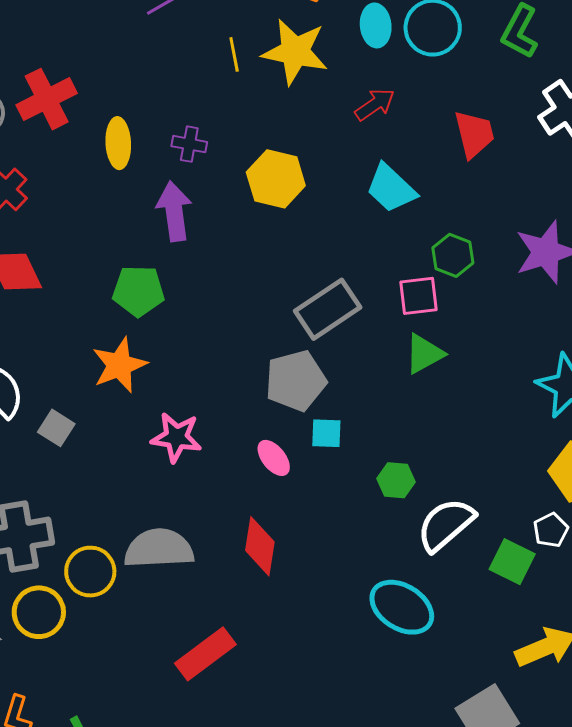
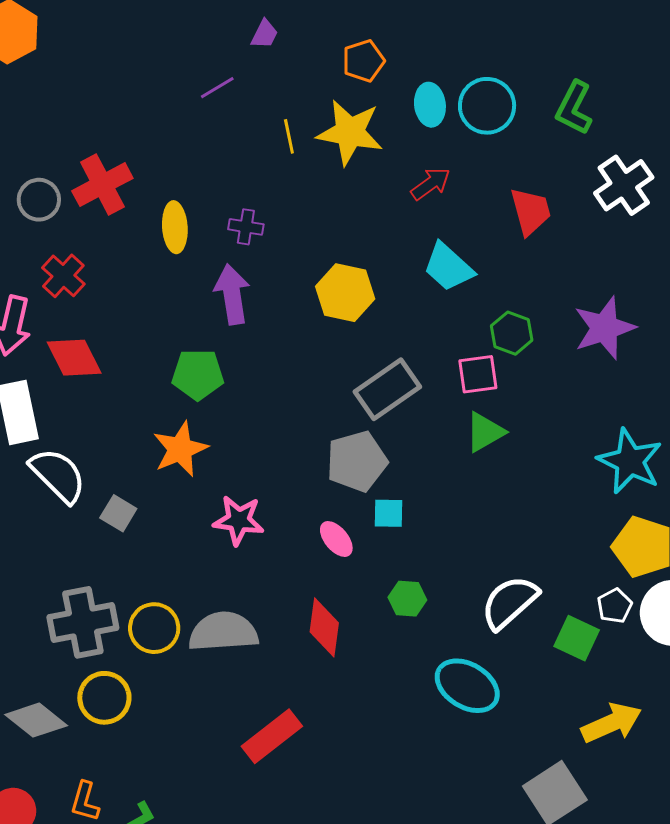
yellow hexagon: (276, 179) -> (345, 293), moved
green hexagon: (396, 480) -> (407, 599), moved
yellow circle: (90, 572) -> (154, 628), moved

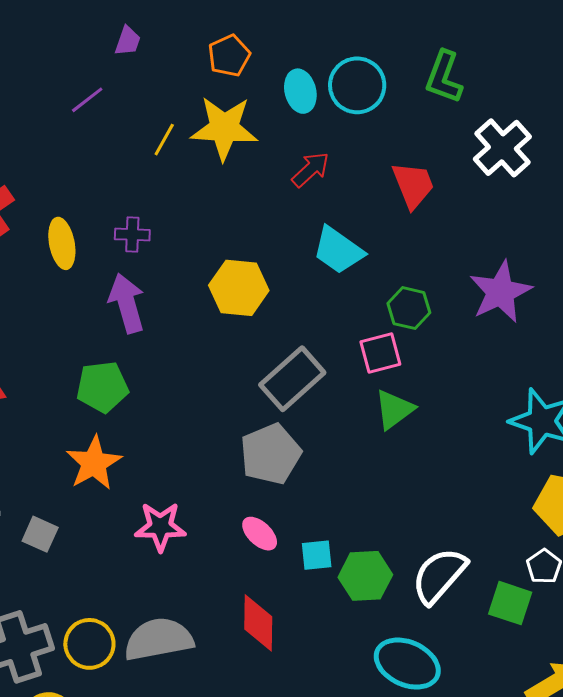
yellow line: (289, 136) -> (164, 140), turned 48
cyan square: (388, 513) -> (317, 555), moved
green hexagon: (407, 599) -> (365, 576), moved, size x1.4

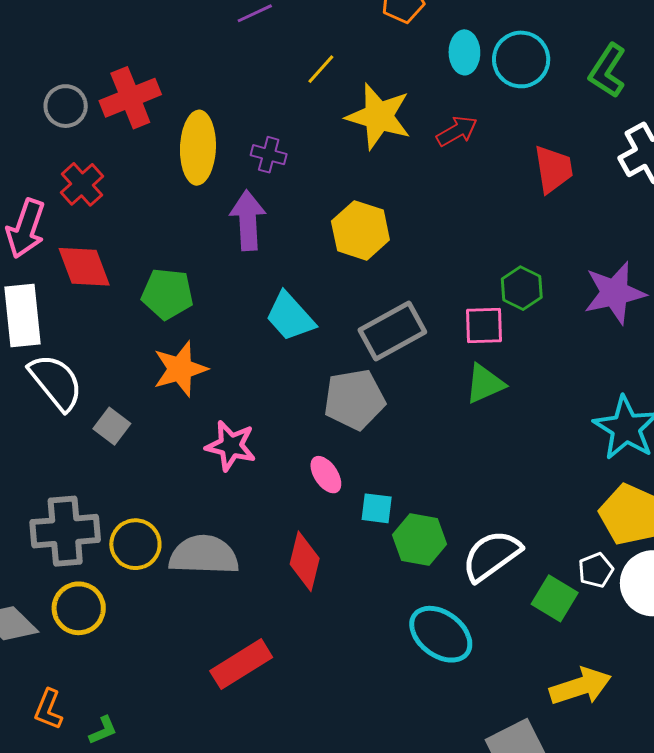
yellow star: (224, 128) -> (379, 116), moved
yellow ellipse: (62, 243) -> (198, 148), size x1.4
cyan trapezoid: (338, 250) -> (290, 317), moved
green pentagon: (102, 387) -> (167, 294), moved

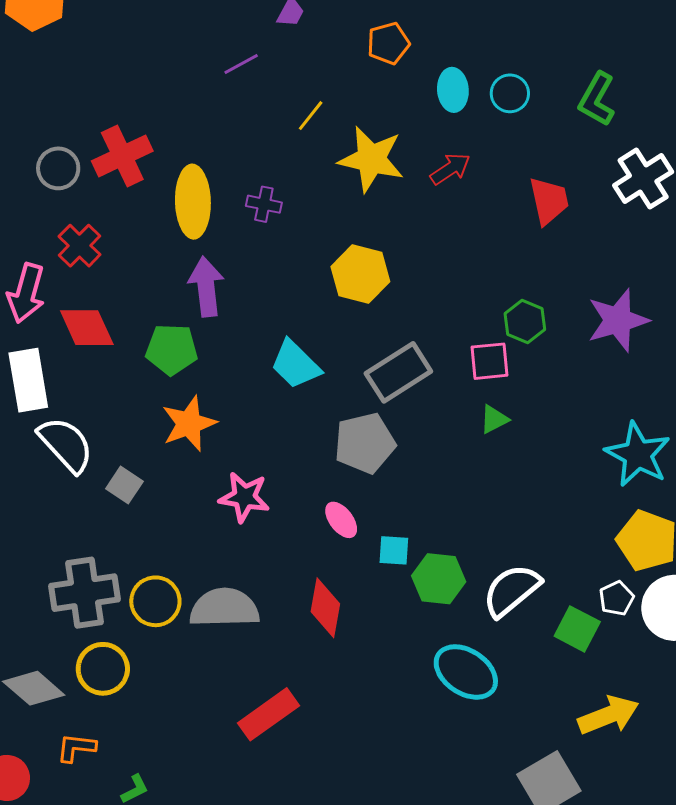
cyan circle: (521, 59) -> (510, 93), size x0.7
purple arrow: (248, 220) -> (206, 287), moved
green triangle: (485, 384) -> (494, 419), size x0.7
orange L-shape: (48, 709) -> (76, 748), moved, turned 78

